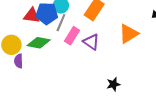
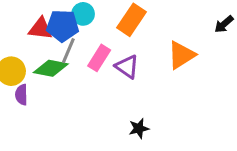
gray line: (61, 23) -> (68, 51), moved
black star: (113, 84) -> (139, 128), moved

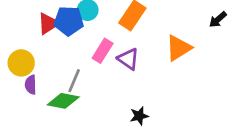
red triangle: (40, 29) -> (48, 24), turned -40
gray line: (68, 51) -> (74, 81), moved
green diamond: (51, 68) -> (63, 101), moved

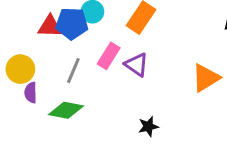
red triangle: (48, 24) -> (50, 26), turned 35
orange triangle: (178, 48) -> (206, 78), moved
gray line: (74, 81) -> (73, 71), moved

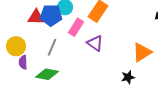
pink rectangle: (109, 56) -> (76, 27), moved
black star: (148, 126) -> (128, 77), moved

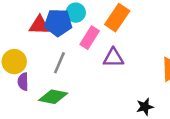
purple triangle: (95, 43) -> (113, 58), turned -36
black star: (128, 77) -> (145, 107), moved

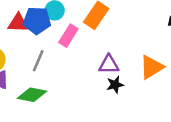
purple triangle: (113, 58) -> (109, 65), moved
black star: (145, 107) -> (115, 85), moved

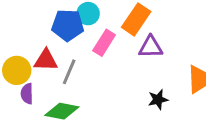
red triangle: (18, 23) -> (46, 60), moved
purple triangle: (109, 65) -> (151, 47), moved

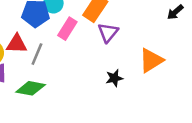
purple triangle: (151, 47) -> (108, 32), turned -50

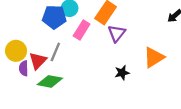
red triangle: (17, 44) -> (38, 61), moved, turned -48

